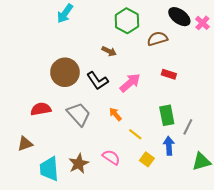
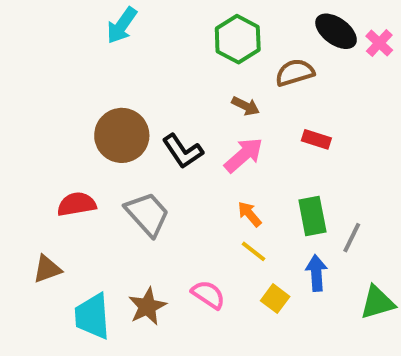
brown arrow: (109, 51) -> (246, 106), moved
orange arrow: (115, 114) -> (250, 214), moved

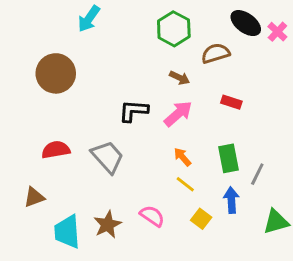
brown circle: (122, 135) -> (56, 73), moved
black L-shape: (183, 151) -> (133, 111), turned 128

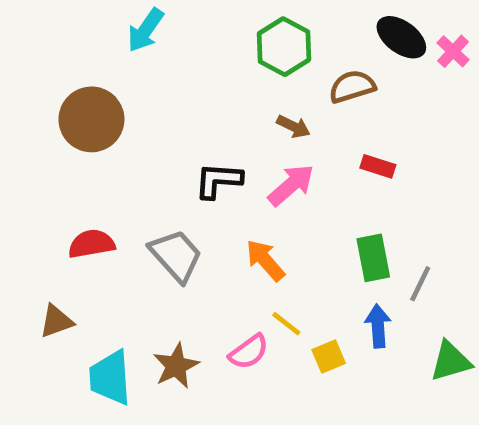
orange arrow: (182, 157) -> (265, 260), moved, size x1.4
yellow line: (185, 184) -> (286, 324), moved
pink semicircle: (152, 216) -> (249, 352), turned 110
yellow square: (201, 219) -> (329, 357), turned 30

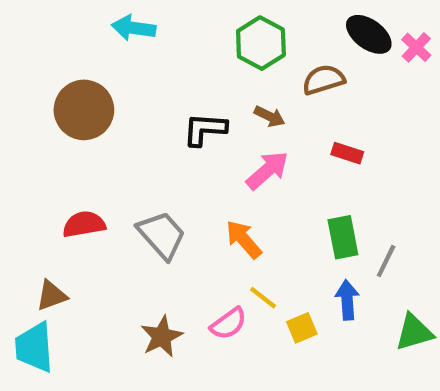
cyan arrow: (145, 30) -> (134, 28), turned 63
black L-shape: (218, 180) -> (205, 129), moved
cyan trapezoid: (110, 378) -> (34, 347), moved

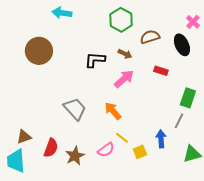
black ellipse: (369, 34) -> (182, 45), moved, turned 30
red semicircle: (84, 224) -> (51, 148), moved, turned 120
green rectangle: (343, 237) -> (188, 98), moved, turned 30

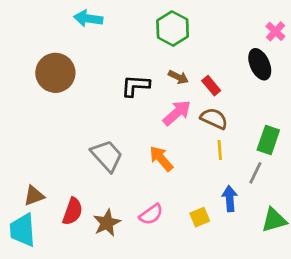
brown semicircle: (150, 37) -> (214, 119), moved, turned 42
red rectangle: (161, 71) -> (211, 86), moved, turned 32
yellow line: (122, 138) -> (220, 150), moved, turned 48

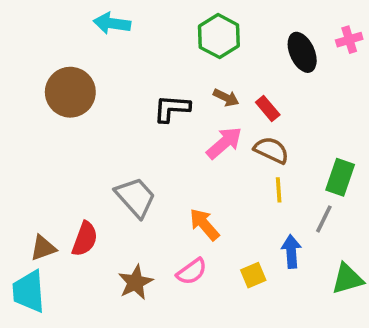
pink cross: (275, 31) -> (349, 40), turned 30
black ellipse: (260, 64) -> (302, 52), moved
orange arrow: (161, 159) -> (204, 224), moved
red semicircle: (73, 211) -> (85, 239), moved

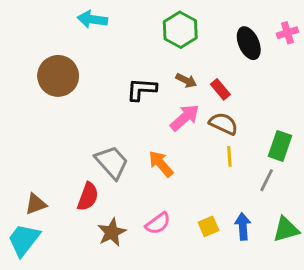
orange arrow: (204, 224) -> (161, 164), moved
red semicircle: (85, 239) -> (88, 197), moved
blue arrow: (291, 252) -> (243, 226), moved
cyan trapezoid: (29, 291) -> (24, 240), turned 42

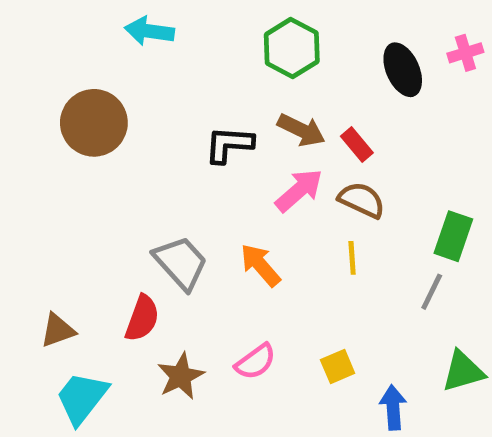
brown arrow: (186, 80) -> (301, 130), size x1.4
yellow line: (229, 156) -> (352, 258), moved
blue arrow: (243, 226) -> (393, 407), moved
cyan trapezoid: (24, 240) -> (82, 398), moved

